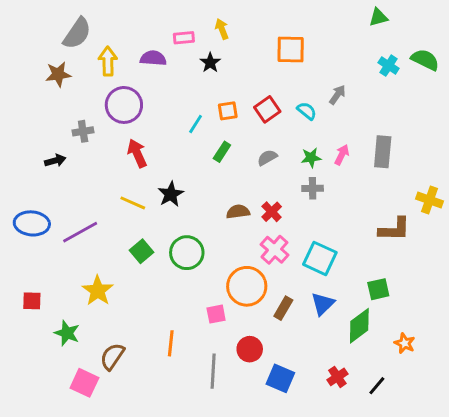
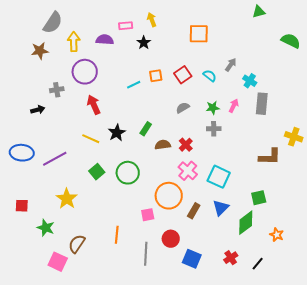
cyan cross: (389, 66) -> (250, 81), moved
cyan line: (196, 124) -> (134, 85), turned 32
green rectangle: (222, 152) -> (146, 129), moved

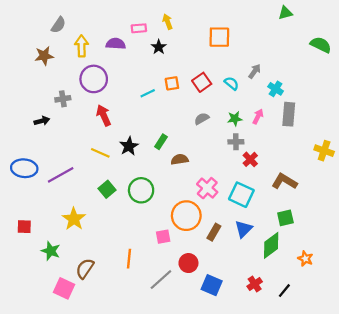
gray semicircle: (53, 23) -> (58, 25), size x0.7
red cross: (186, 145) -> (250, 159), moved
brown L-shape: (270, 157) -> (284, 181), moved, turned -150
gray line: (146, 254) -> (161, 280), turned 45

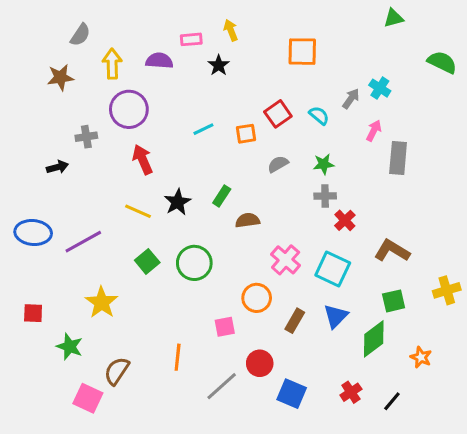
orange square: (172, 83) -> (246, 134), moved
cyan cross: (276, 89) -> (380, 88), moved
pink arrow: (258, 116) -> (374, 131), moved
yellow cross: (324, 151) -> (447, 290), moved, turned -36
orange circle: (186, 216) -> (257, 298), size x0.7

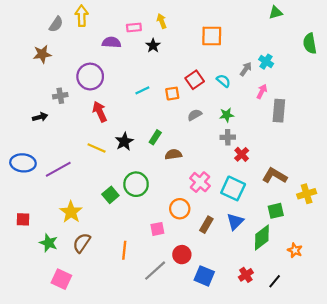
green semicircle: (442, 62) -> (310, 43), turned -126
yellow arrow: (112, 64) -> (82, 16), moved
green square: (147, 261) -> (110, 195), moved
yellow cross: (447, 290) -> (307, 194), moved
brown semicircle: (117, 371) -> (82, 243), moved

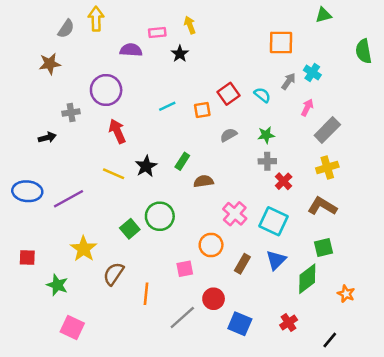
orange square: (212, 36) -> (281, 42), moved
gray rectangle: (279, 111) -> (327, 130), turned 40
yellow cross: (307, 194) -> (327, 168), moved
brown semicircle: (82, 243) -> (114, 274), moved
black line: (275, 281) -> (330, 340), moved

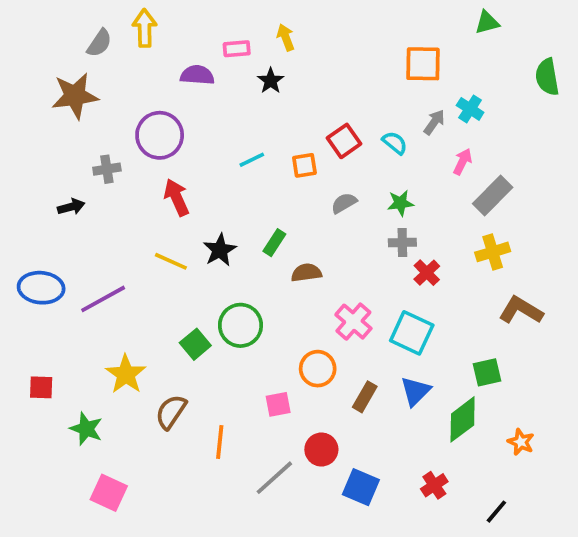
brown star: (50, 64) -> (75, 96), size x1.4
brown L-shape: (322, 206) -> (521, 310), moved

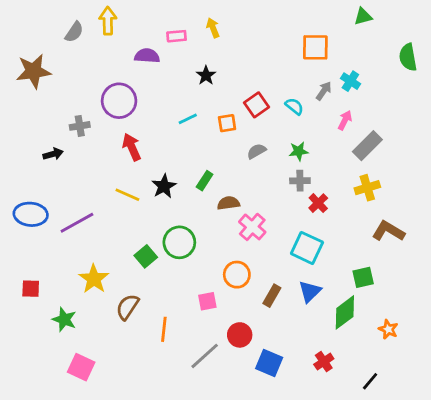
black star: (271, 81) -> (206, 75), moved
brown star: (75, 96) -> (33, 71), moved
pink cross: (353, 322) -> (252, 227), moved

